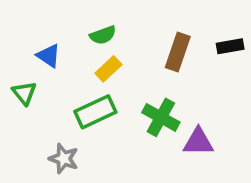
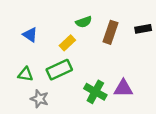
green semicircle: (103, 35) -> (84, 22), moved
green triangle: (24, 93) -> (25, 74), moved, turned -42
green cross: (161, 117) -> (95, 92), moved

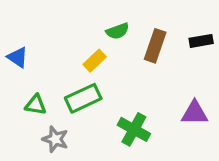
blue triangle: (30, 35) -> (18, 57), moved
purple triangle: (123, 88) -> (195, 113), moved

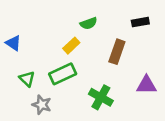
black rectangle: (201, 41) -> (140, 22), moved
brown rectangle: (155, 46) -> (117, 52), moved
green triangle: (36, 105) -> (27, 79), turned 35

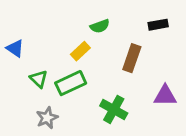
green triangle: (27, 79) -> (39, 79), moved
gray star: (42, 105) -> (47, 118), turned 30

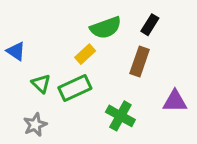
black rectangle: (158, 25) -> (150, 25), moved, turned -48
green semicircle: (100, 26) -> (106, 28), size x1.5
gray star: (47, 118) -> (35, 125), moved

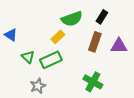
purple triangle: (175, 101) -> (119, 46), moved
green cross: (120, 116) -> (93, 82), moved
gray star: (35, 125) -> (38, 86), moved

